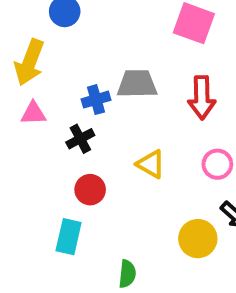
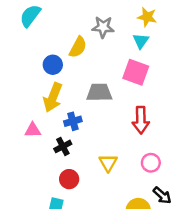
yellow arrow: (29, 62) -> (53, 97), moved
gray trapezoid: (137, 84) -> (99, 92), moved
yellow triangle: (151, 164) -> (108, 163), turned 30

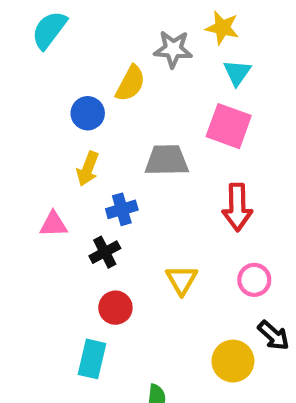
yellow star: (147, 17) -> (222, 28), moved
yellow arrow: (53, 97) -> (88, 169), size x0.7

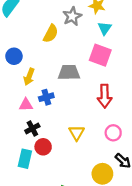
gray star: (173, 49) -> (72, 16), turned -30
blue circle: (88, 113) -> (14, 56), moved
pink triangle: (53, 224) -> (26, 105), moved
black cross: (105, 252) -> (32, 128), moved
cyan rectangle: (92, 359) -> (25, 159), moved

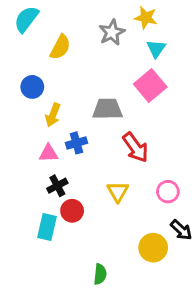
yellow semicircle: (51, 34) -> (60, 47), moved
pink square: (100, 55) -> (150, 85), turned 30
red arrow: (105, 96) -> (135, 147), moved, turned -35

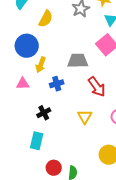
blue circle: (32, 87) -> (27, 46), size x1.5
pink triangle: (48, 153) -> (23, 84), moved
red circle: (72, 211) -> (54, 168), moved

